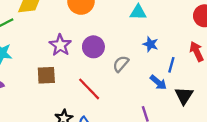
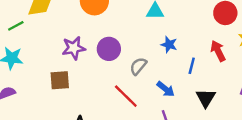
purple star: (60, 45) -> (74, 48), turned 30
blue arrow: (158, 82) -> (166, 89), moved
red line: (89, 89) -> (126, 96), moved

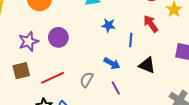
gray semicircle: (138, 66) -> (87, 80), moved
red line: (126, 96) -> (53, 78), moved, turned -60
black triangle: (206, 98) -> (147, 65), turned -30

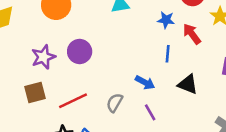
blue star: (108, 25) -> (166, 20), moved

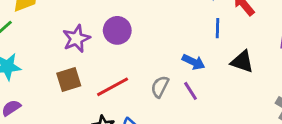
purple line: (150, 112) -> (190, 91), moved

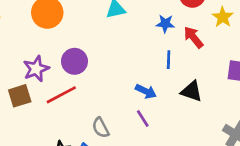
brown square: (69, 79) -> (20, 96), moved
red line: (113, 87) -> (61, 95), moved
gray semicircle: (160, 87) -> (101, 128), moved, turned -55

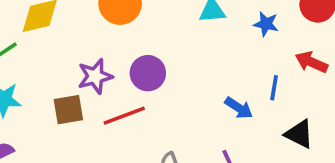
blue star: (165, 24) -> (266, 24), moved
red arrow: (193, 37) -> (311, 62), turned -35
blue arrow: (146, 91) -> (239, 108), moved

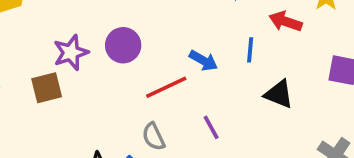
blue arrow: (239, 108) -> (203, 61), moved
red line: (124, 116) -> (166, 87), moved

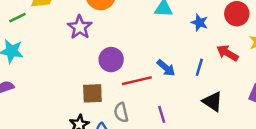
purple circle: (123, 45) -> (111, 60), moved
purple star: (71, 52) -> (80, 27), moved, turned -30
brown square: (47, 88) -> (92, 93), moved

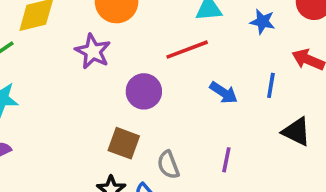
red line: (137, 81) -> (187, 50), moved
brown square: (92, 93) -> (124, 143), turned 30
purple line: (162, 114) -> (226, 160), turned 36

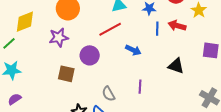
purple star: (93, 51) -> (59, 37), turned -30
blue line: (271, 85) -> (157, 29), moved
brown square: (124, 143) -> (66, 74), moved

